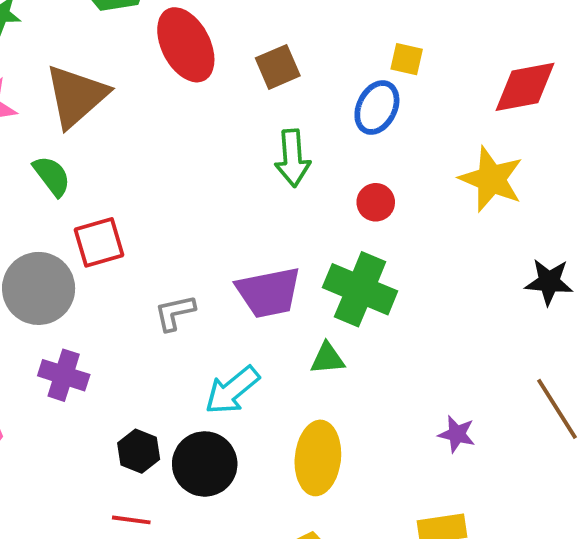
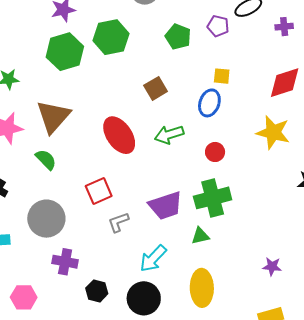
red ellipse: (186, 45) -> (119, 135), moved
green arrow: (293, 158) -> (169, 135), turned 84
red square: (99, 242) -> (99, 191), moved
green cross: (360, 289) -> (213, 198), turned -30
black hexagon: (139, 451) -> (97, 291), moved

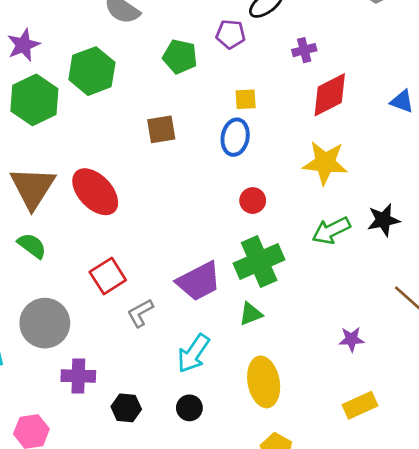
purple cross: (284, 27) -> (304, 50), moved
brown square: (156, 88) -> (161, 129), turned 30
red ellipse: (119, 135) -> (95, 192), moved
green arrow: (169, 135) -> (331, 231), moved
black circle: (144, 298) -> (189, 408), size x0.6

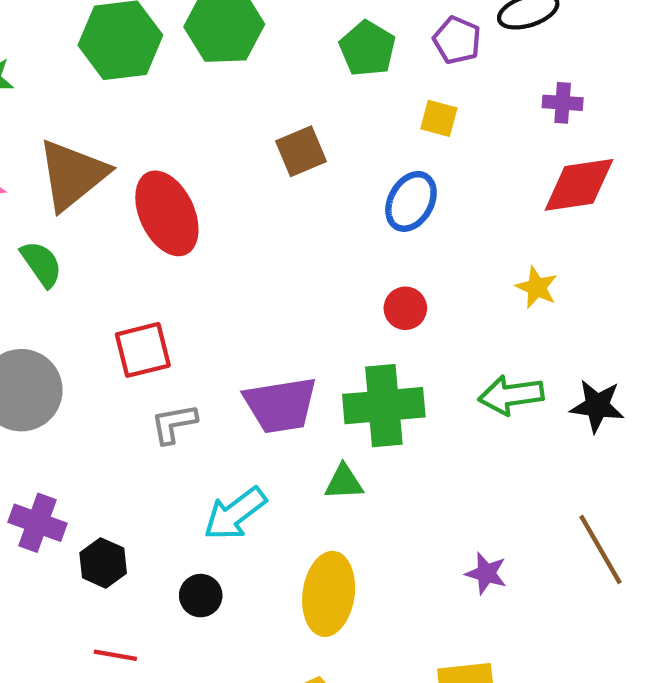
yellow square: (246, 99) -> (439, 118), moved
brown square: (161, 129) -> (301, 151), turned -32
yellow star: (325, 163) -> (537, 287), size x0.6
purple cross: (78, 376) -> (38, 523), moved

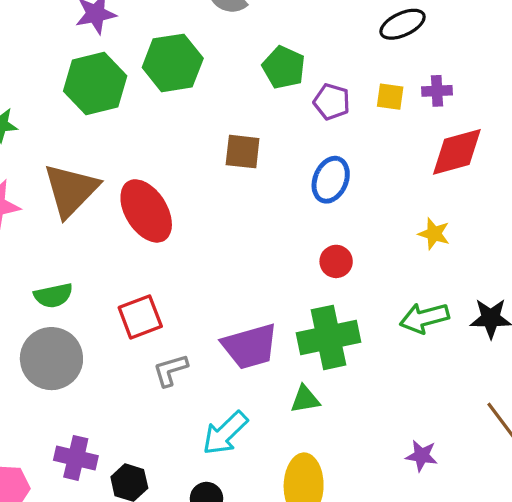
purple pentagon: (457, 40) -> (332, 102), moved
yellow square: (439, 118) -> (390, 97), moved
brown square: (301, 151) -> (243, 152), turned 36
green semicircle: (41, 264) -> (53, 296), moved, turned 120

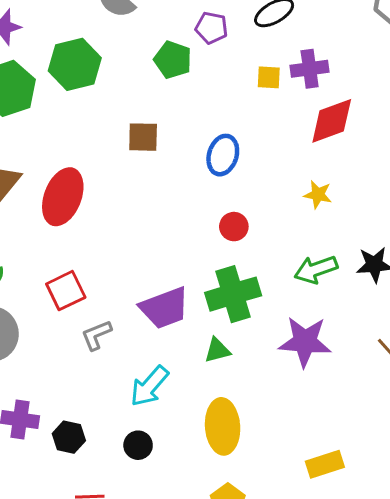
purple cross: (437, 91) -> (310, 69), size x1.4
purple pentagon: (332, 102) -> (211, 28), moved
red ellipse: (146, 211) -> (63, 197), turned 58
purple star: (422, 456) -> (305, 342), moved, size x1.8

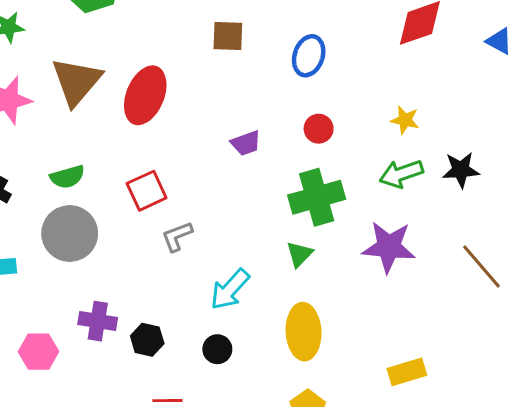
yellow star: (318, 195) -> (405, 120), moved
purple trapezoid: (165, 308) -> (246, 143), moved, size x0.6
green triangle: (217, 350) -> (299, 254), turned -32

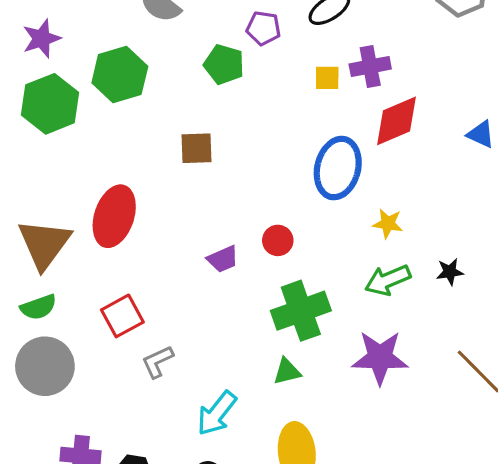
blue ellipse: (309, 56) -> (338, 168), moved, size x1.4
brown triangle: (76, 81) -> (44, 244), moved
red circle: (319, 129) -> (278, 240), moved
black star: (461, 170) -> (450, 272), size x0.7
green triangle: (299, 254) -> (287, 371), turned 36

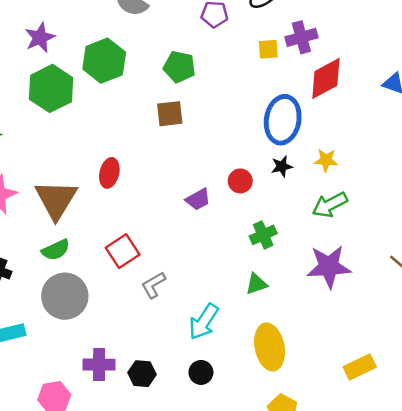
green pentagon: (224, 64) -> (179, 67), moved
red ellipse: (114, 216) -> (109, 173), size x0.6
black star: (450, 272) -> (282, 166), moved
green cross: (301, 311) -> (263, 235), size x0.6

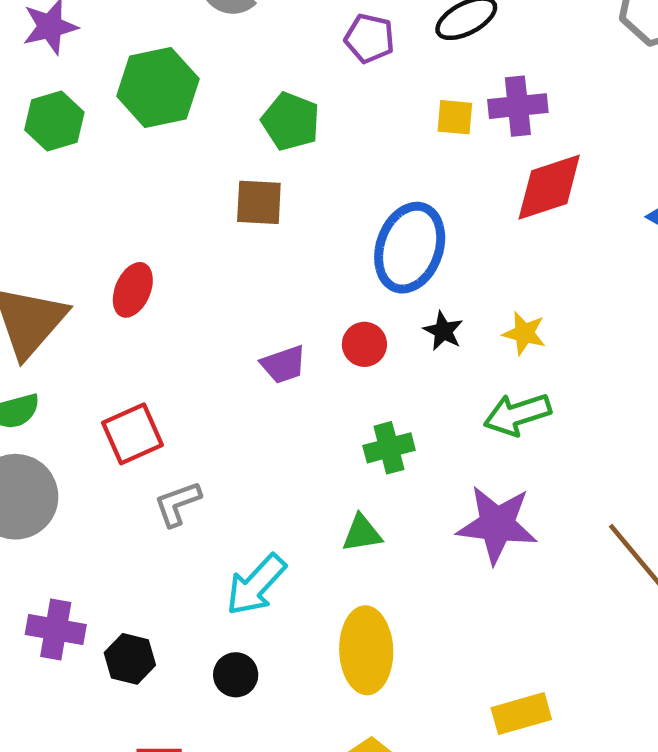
green hexagon: (51, 88) -> (54, 121), size x0.7
blue ellipse: (283, 120) -> (410, 248), moved
black star: (282, 166) -> (443, 331), turned 30

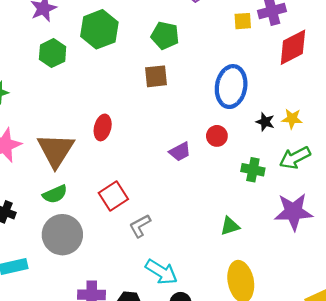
black star: (443, 331) -> (265, 122), moved
green cross: (389, 448) -> (253, 170), moved, turned 35
cyan arrow: (256, 585) -> (161, 272), moved, turned -92

